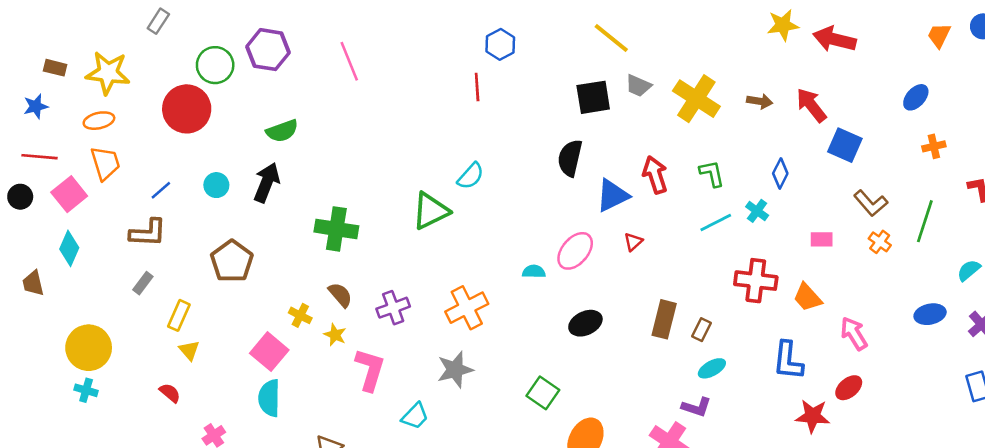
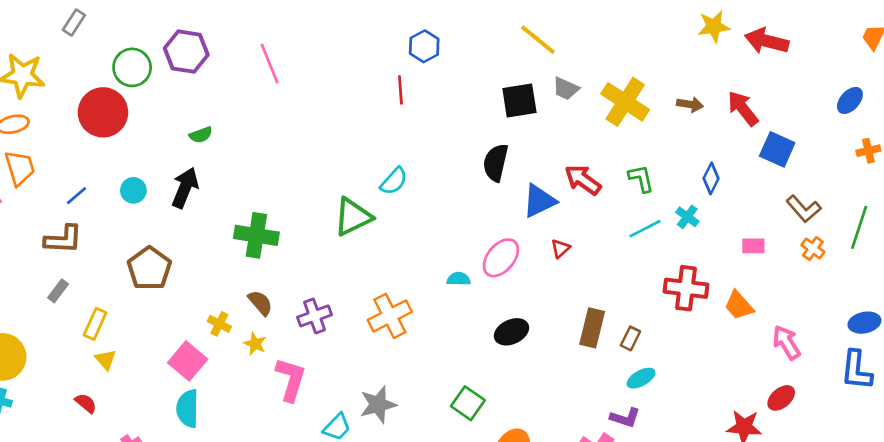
green semicircle: (282, 131) -> (201, 135), size x0.7
red arrow: (655, 175) -> (583, 180), turned -36
blue L-shape: (788, 361) -> (857, 370), moved
gray star: (455, 370) -> (378, 405), moved

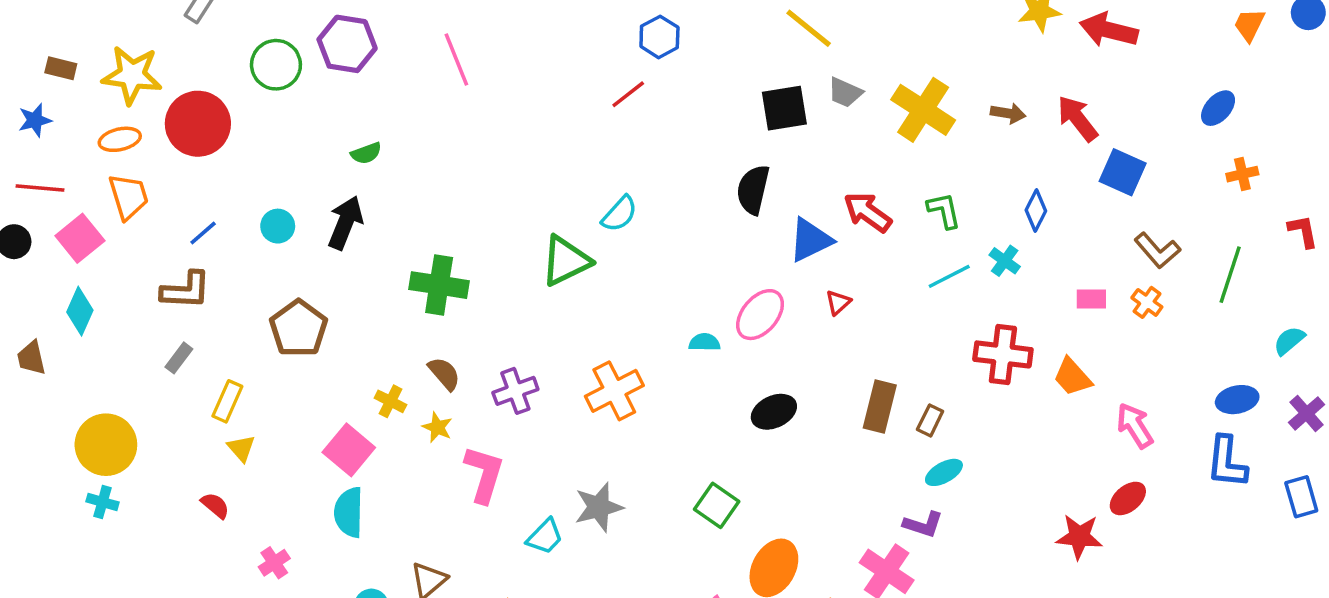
red line: (400, 90) -> (628, 94), turned 56
red circle: (103, 112) -> (198, 124), moved
orange cross: (813, 249) -> (1147, 302), moved

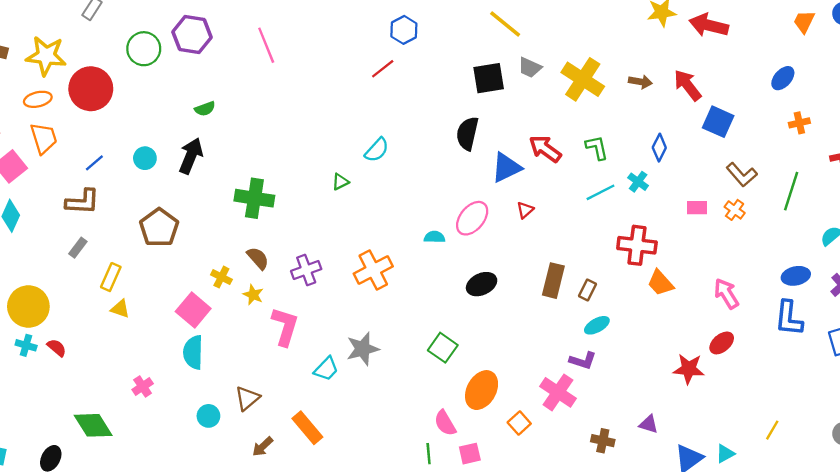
green triangle: (566, 261) -> (340, 182), size x0.5
orange trapezoid: (1072, 377) -> (660, 283), moved
yellow triangle: (241, 448) -> (120, 309), turned -30
red semicircle: (215, 505) -> (57, 348), moved

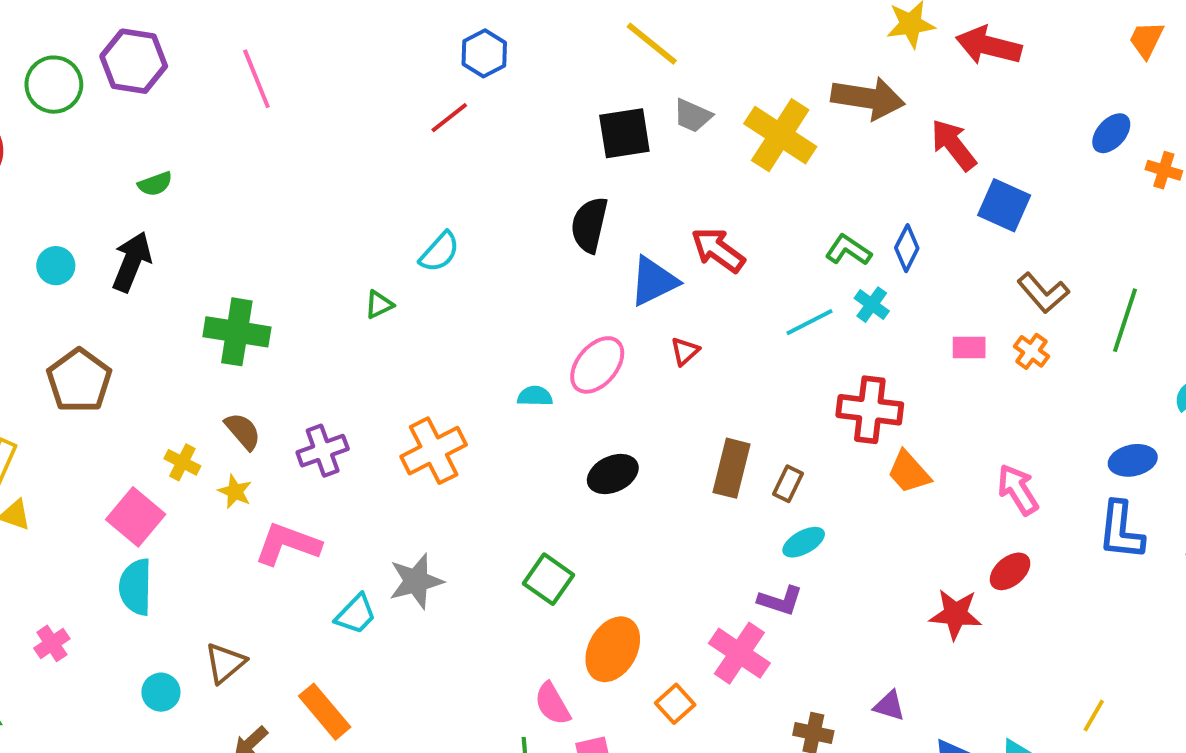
brown arrow: (640, 82) -> (868, 98), moved, size x1.8
orange cross: (799, 123) -> (1164, 170), moved, turned 30
green L-shape: (597, 148) -> (848, 250), moved, turned -44
pink L-shape: (285, 326) -> (288, 544), turned -87

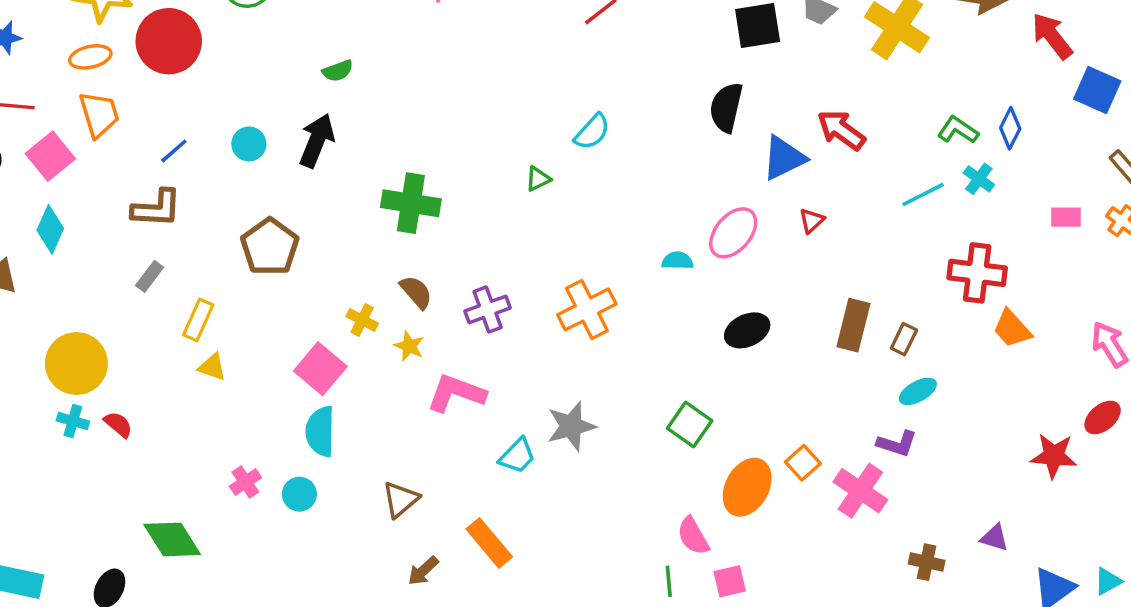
cyan circle: (161, 692) -> (299, 494), moved
orange square: (675, 704) -> (803, 463), moved

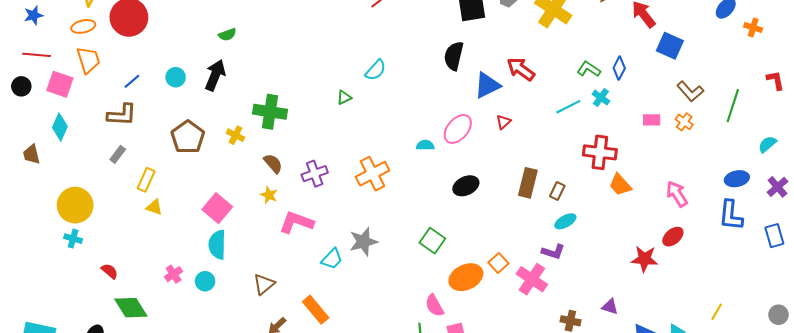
pink square: (50, 156) -> (60, 84), turned -32
yellow cross: (362, 320) -> (235, 135), moved
red semicircle: (118, 424) -> (110, 271), moved
orange ellipse: (747, 487) -> (466, 277), turned 36

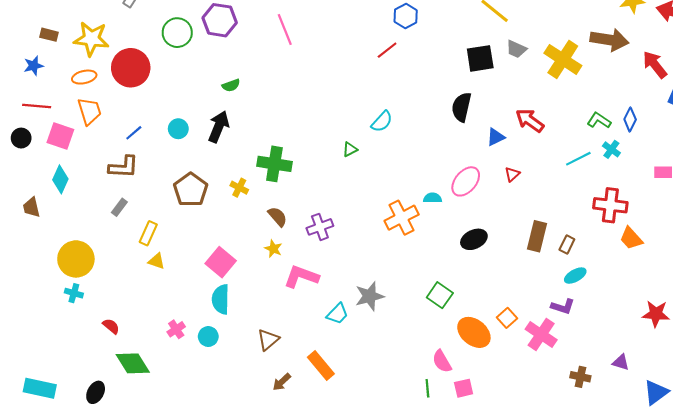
blue triangle: (487, 85) -> (496, 137), size x0.7
orange cross: (373, 174) -> (402, 218), moved
orange ellipse: (466, 277) -> (474, 332), turned 64

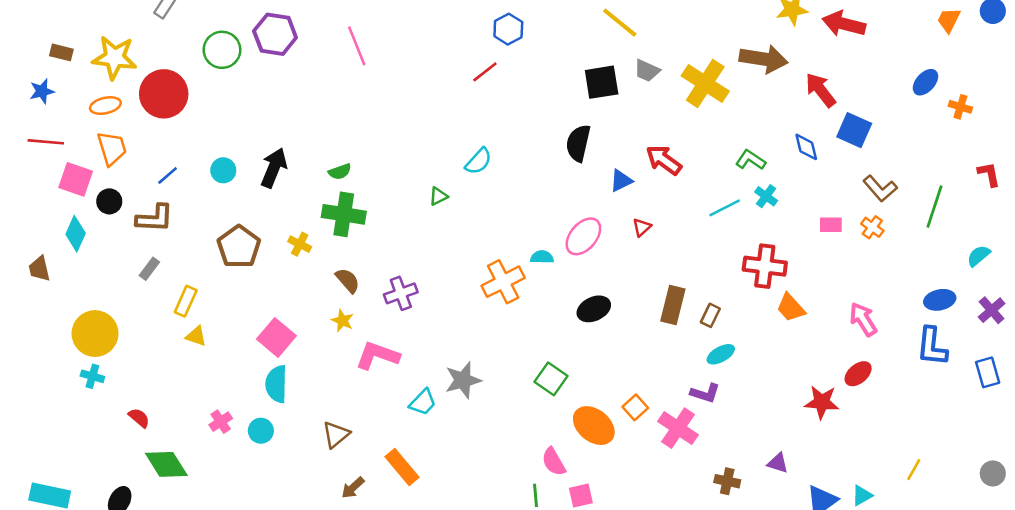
green semicircle: (231, 85) -> (340, 172), moved
blue diamond: (630, 119) -> (806, 147), moved, turned -40
black circle: (21, 138) -> (109, 201), moved

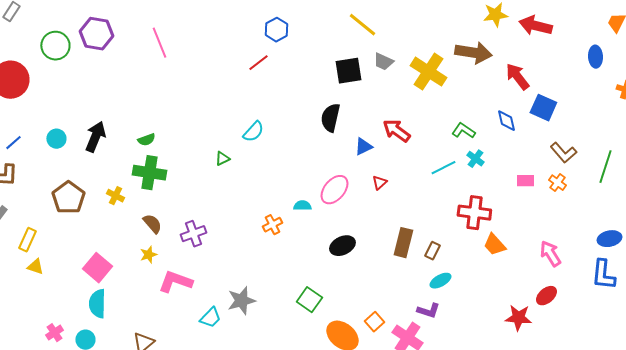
blue ellipse: (925, 82) -> (595, 57), moved, turned -45
orange cross: (503, 282) -> (272, 225), size x0.6
yellow star: (342, 321) -> (148, 255), turned 30

